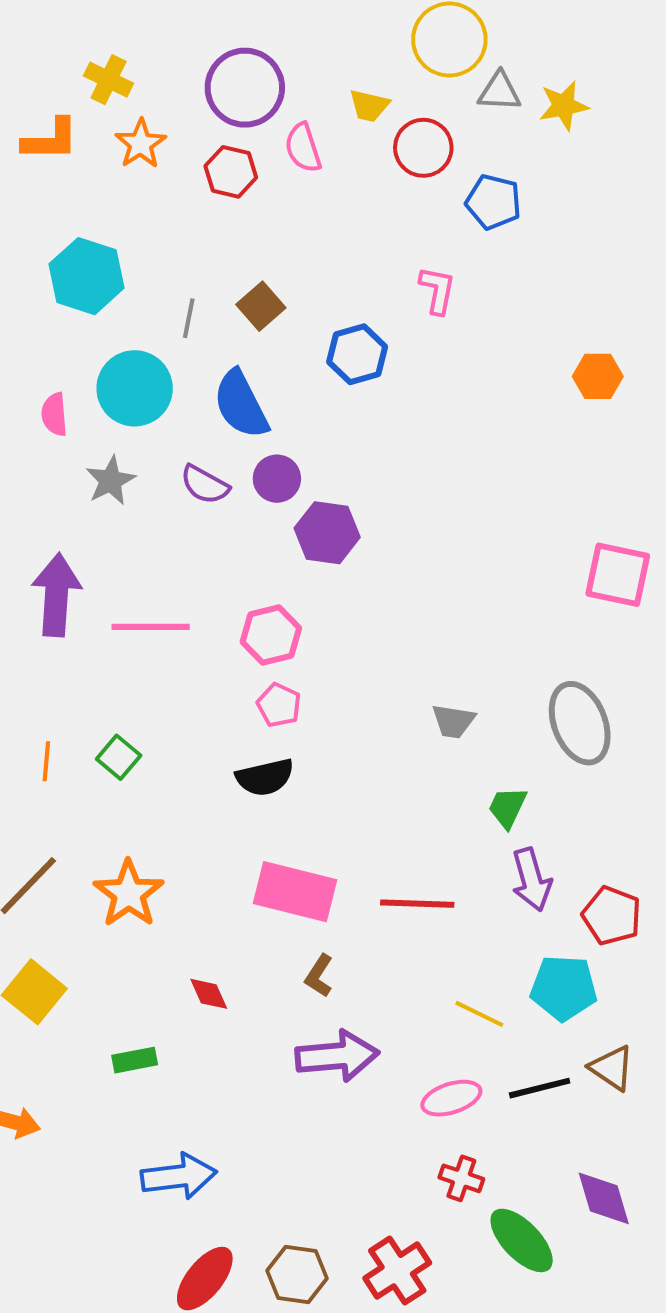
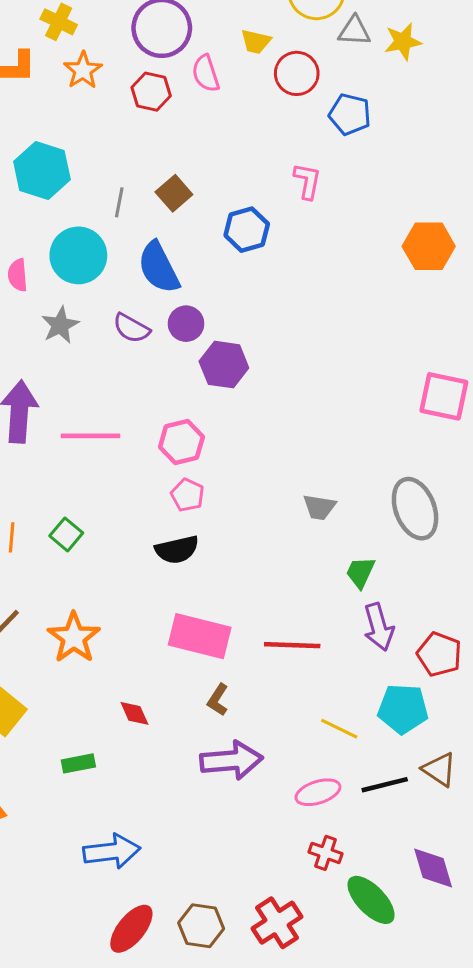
orange hexagon: (598, 376) -> (429, 246), size x1.4

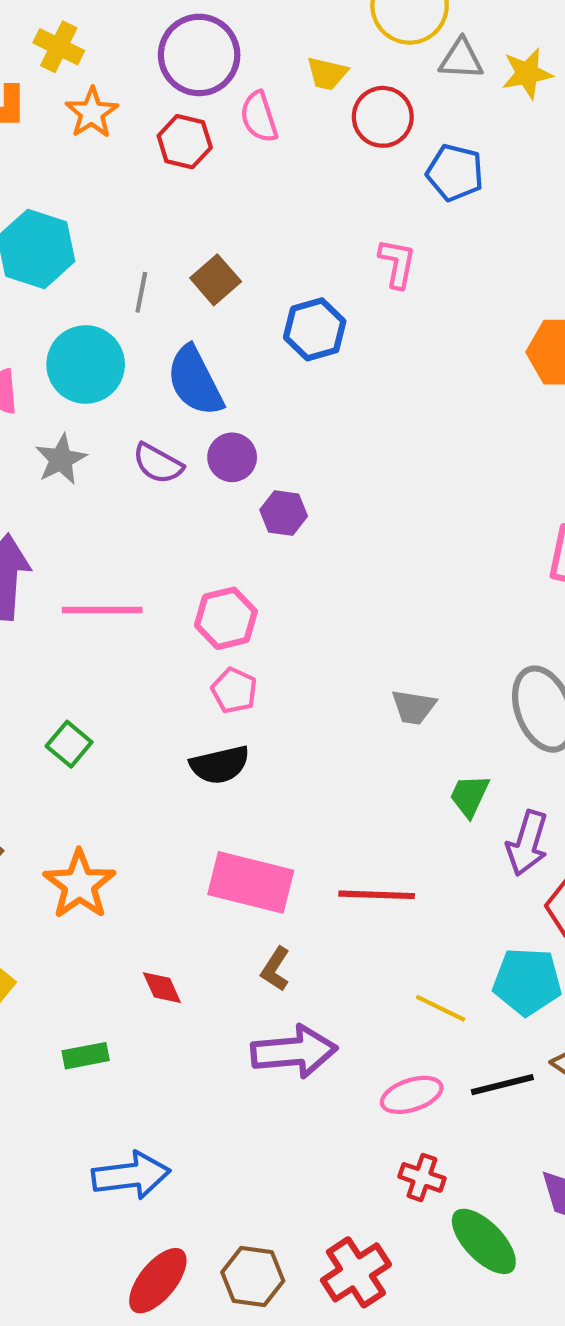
purple hexagon: (224, 365) -> (284, 513), size x0.7
purple arrow: (379, 627) -> (527, 843), moved, turned 33

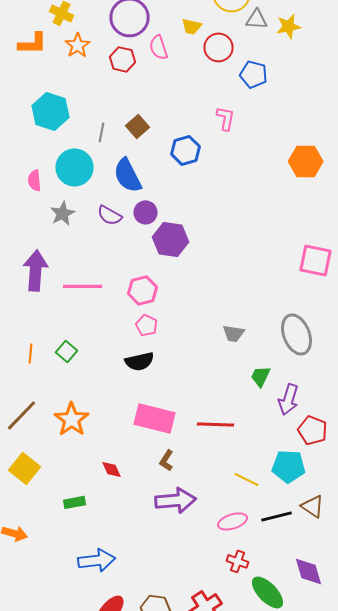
purple hexagon: (284, 513) -> (170, 239), size x1.6

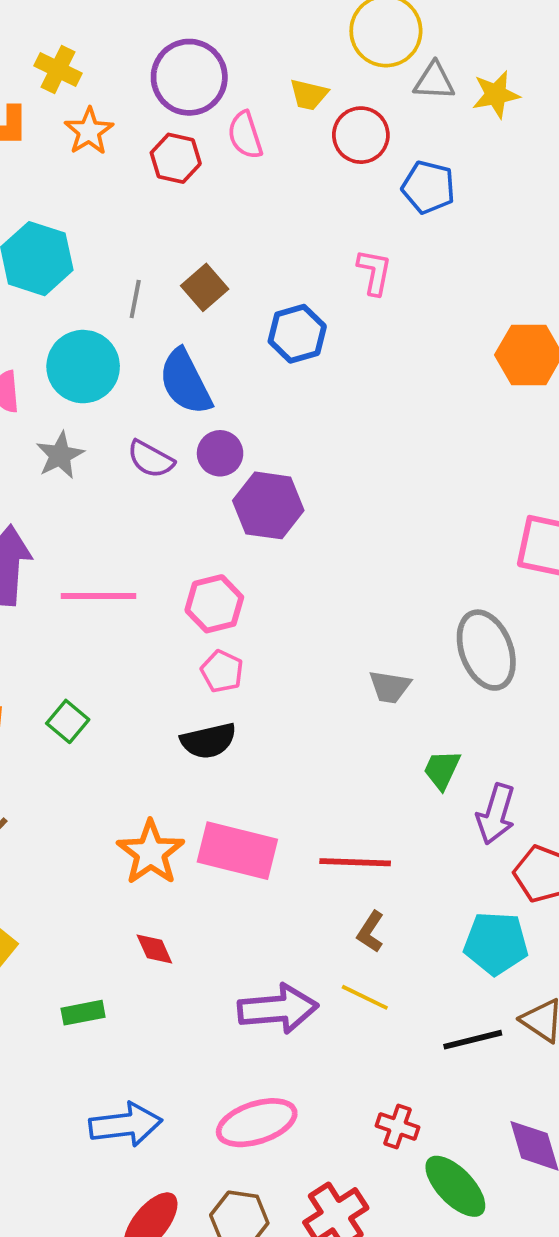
gray ellipse: (296, 334) -> (486, 650), moved
orange star: (72, 419) -> (151, 853), moved
brown L-shape: (166, 460) -> (371, 932), moved
yellow line: (246, 479) -> (365, 997), moved
pink ellipse: (232, 521) -> (257, 1123), moved, size x1.4

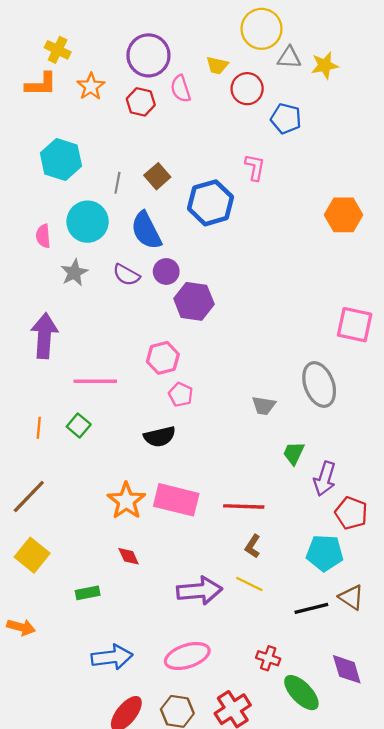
yellow cross: (58, 70) -> (58, 50), moved
blue hexagon: (297, 334) -> (211, 203), size x1.4
pink line: (99, 596) -> (95, 381), moved
pink pentagon: (222, 671) -> (181, 394), moved

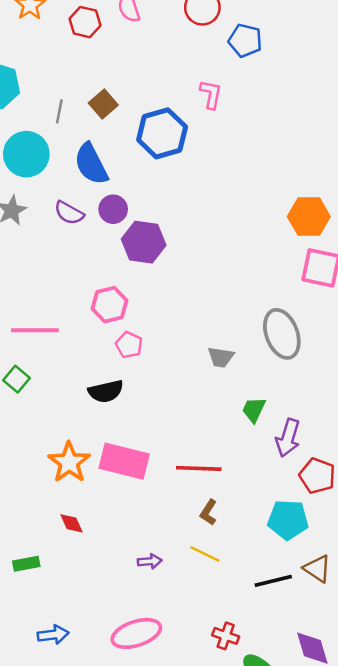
orange hexagon: (344, 215) -> (309, 217), moved
purple arrow: (199, 591) -> (150, 561), size x0.5
blue arrow: (112, 657) -> (53, 635), size x0.7

